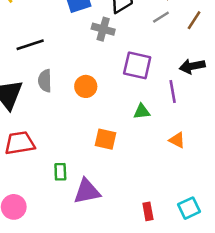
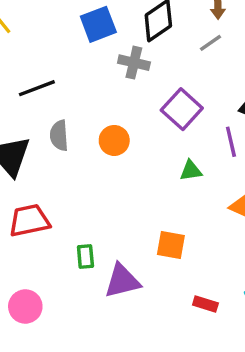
purple square: (137, 65) -> (182, 109), turned 32
orange square: (105, 139) -> (171, 245), moved
red rectangle: (148, 211) -> (205, 304), turned -60

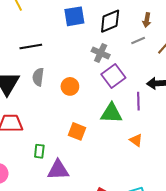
gray cross: (134, 63) -> (101, 53), moved
green triangle: (191, 171) -> (111, 113), size x1.6
orange square: (171, 245) -> (77, 131), moved

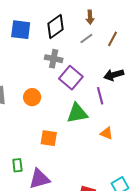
blue square: (74, 16) -> (21, 30), turned 30

